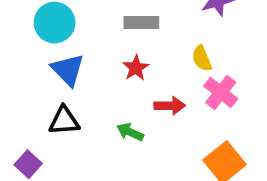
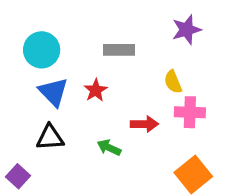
red star: (136, 68) -> (96, 90), moved
pink cross: (221, 92) -> (190, 112), turned -36

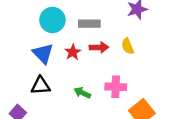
cyan circle: (42, 50) -> (52, 20), moved
pink cross: (190, 112) -> (116, 87), moved
red arrow: (144, 124) -> (99, 47), moved

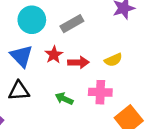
gray rectangle: (89, 24) -> (72, 24), turned -30
yellow semicircle: (128, 46) -> (113, 60), moved, turned -91
red arrow: (99, 47) -> (78, 62), moved

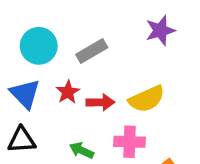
yellow semicircle: (113, 60) -> (147, 99), size x1.5

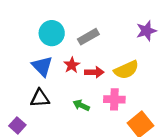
purple star: (160, 30) -> (146, 31), moved

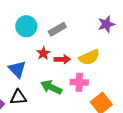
blue triangle: (42, 66) -> (17, 69), moved
black triangle: (40, 98) -> (18, 97), moved
green arrow: (81, 105) -> (51, 87), size x1.5

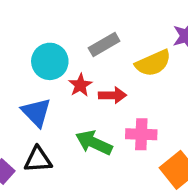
cyan circle: (26, 26) -> (50, 61), moved
yellow semicircle: (89, 57) -> (153, 63), moved

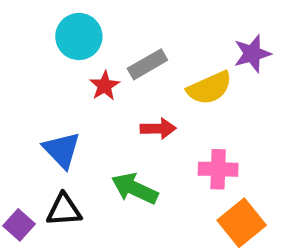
cyan circle: (50, 61) -> (79, 37), moved
red star: (80, 85) -> (105, 86), moved
pink cross: (141, 134) -> (218, 169), moved

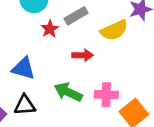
blue triangle: (62, 150) -> (23, 68), turned -30
pink cross: (218, 169) -> (106, 95), moved

